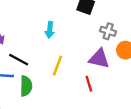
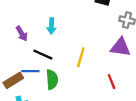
cyan arrow: (50, 30) -> (51, 26), moved
red line: (89, 84) -> (112, 82), moved

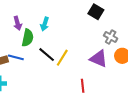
black line: (43, 55) -> (47, 55), moved
green semicircle: (52, 80) -> (28, 38), moved

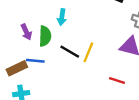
purple arrow: (18, 23) -> (26, 32), moved
red line: (83, 86) -> (117, 81), turned -56

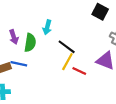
black line: (70, 52) -> (67, 47), moved
red line: (117, 81) -> (79, 71), moved

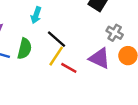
green semicircle: (30, 43) -> (25, 49), moved

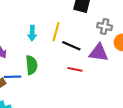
black line: (56, 39) -> (71, 46), moved
yellow line: (56, 56) -> (56, 32), moved

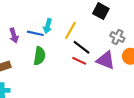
red line: (75, 69) -> (79, 61), moved
blue line: (12, 77) -> (35, 33), moved

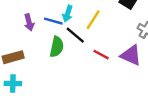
black line: (82, 47) -> (75, 35), moved

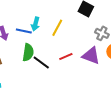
black line: (75, 35) -> (41, 63), moved
red line: (101, 55) -> (66, 57), turned -48

